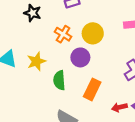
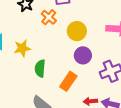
orange cross: (63, 34) -> (49, 17), moved
purple circle: (80, 57) -> (83, 55), moved

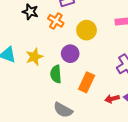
purple circle: (83, 55) -> (70, 54), moved

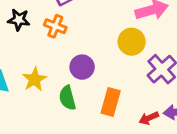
yellow circle: (87, 30) -> (132, 42), moved

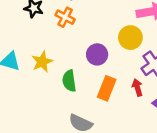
purple circle: (82, 67) -> (97, 54), moved
red arrow: (149, 118) -> (137, 88), moved, turned 91

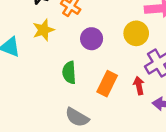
purple circle: (97, 54) -> (92, 39), moved
yellow star: (42, 62) -> (43, 30), moved

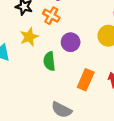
green semicircle: (69, 73) -> (49, 61), moved

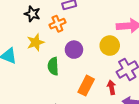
orange cross: (51, 16) -> (57, 24), turned 35

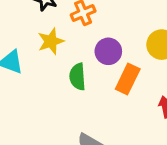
orange rectangle: (86, 86) -> (128, 79), moved

